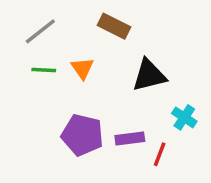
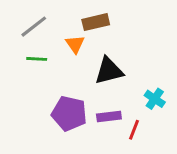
brown rectangle: (114, 26) -> (96, 22), turned -40
orange triangle: (82, 68) -> (75, 44), moved
black triangle: (149, 75) -> (109, 71), moved

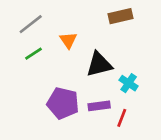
brown rectangle: (96, 22) -> (121, 16), moved
green line: (37, 59) -> (33, 54), turned -36
cyan cross: (155, 99) -> (129, 83), moved

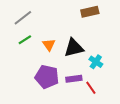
orange triangle: (68, 40) -> (49, 45), moved
red line: (122, 118) -> (91, 88), turned -56

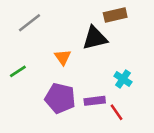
green line: (25, 40) -> (18, 71), moved
black triangle: (74, 48) -> (95, 38), moved

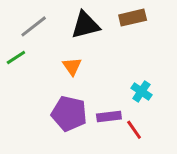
black triangle: (95, 38) -> (85, 25), moved
green line: (18, 71) -> (16, 57), moved

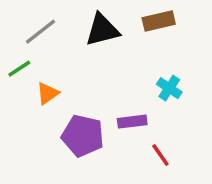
orange triangle: (72, 66) -> (48, 93), moved, turned 30
cyan cross: (141, 91) -> (169, 88), moved
purple rectangle: (109, 117) -> (132, 122), moved

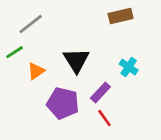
black triangle: (102, 30) -> (76, 60), moved, turned -48
purple rectangle: (132, 122) -> (100, 93), turned -40
red line: (160, 155) -> (104, 118), moved

